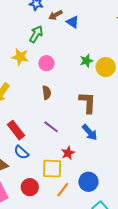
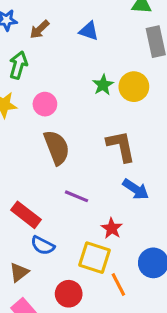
blue triangle: (73, 22) -> (89, 31), moved
brown semicircle: (47, 93) -> (57, 148), size x1.6
yellow square: (52, 169) -> (94, 258), turned 30
orange line: (63, 190) -> (118, 285), turned -49

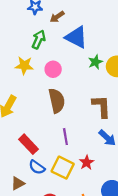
blue triangle: (89, 31) -> (76, 37), moved, size x1.6
purple line: (77, 196) -> (65, 137), turned 49
yellow square: (94, 258) -> (63, 168), moved

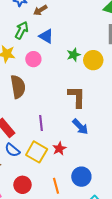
blue triangle: (76, 37) -> (46, 36), moved, size x0.7
brown semicircle: (57, 101) -> (18, 87), moved

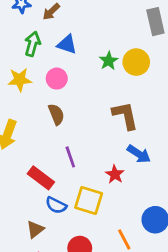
brown semicircle: (18, 87) -> (56, 114), moved, size x0.7
purple line: (41, 123) -> (70, 157), moved
red star: (59, 149) -> (115, 174), moved

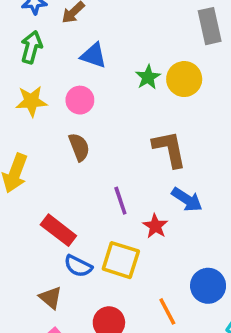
green arrow: (32, 44) -> (31, 47), moved
purple line: (70, 157) -> (120, 201), moved
brown triangle: (35, 229) -> (51, 298), turned -42

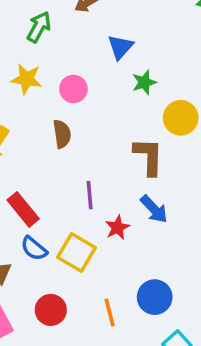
blue triangle: (94, 55) -> (120, 47), moved, turned 40
yellow circle: (184, 79) -> (181, 118), moved

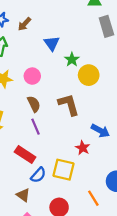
yellow circle: (181, 118) -> (89, 75), moved
brown L-shape: (149, 156) -> (69, 105), moved
purple line: (90, 195) -> (35, 127), moved
blue semicircle: (34, 249) -> (38, 175), turned -70

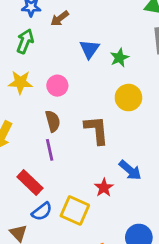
green star: (72, 59) -> (119, 58), moved

